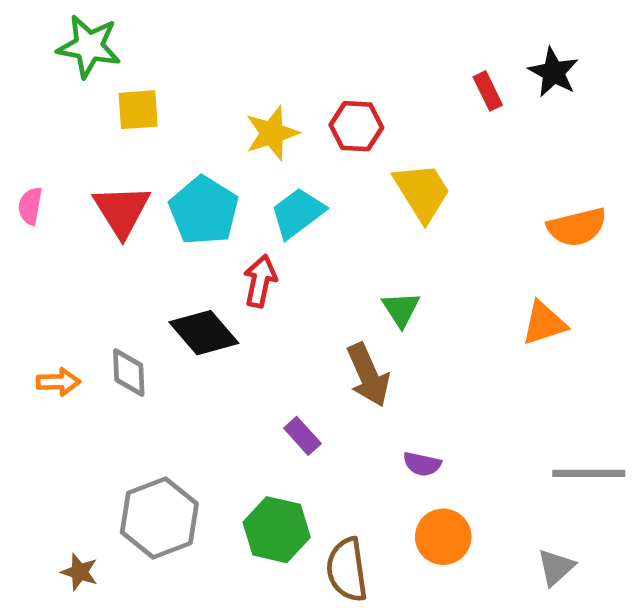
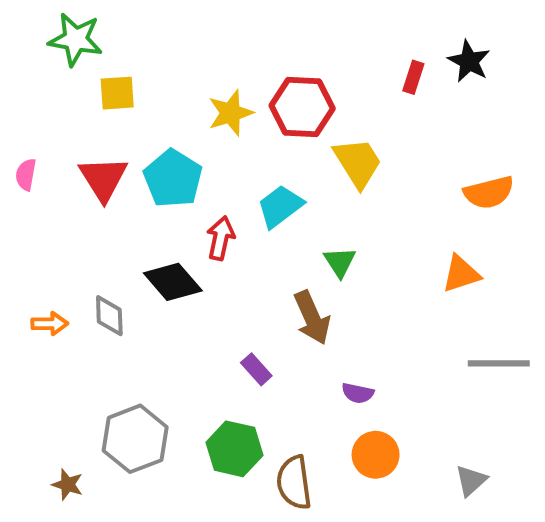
red rectangle: (488, 91) -> (413, 77), turned 44
red hexagon: (356, 126) -> (302, 107), size x1.4
cyan trapezoid: (298, 213) -> (280, 206), moved
gray line: (589, 473) -> (499, 363), moved

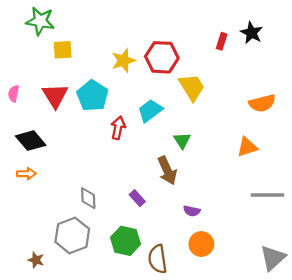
black diamond: (173, 282) -> (31, 141), moved
gray diamond: (109, 316) -> (88, 198), moved
gray triangle: (471, 481) -> (273, 258), moved, size x1.5

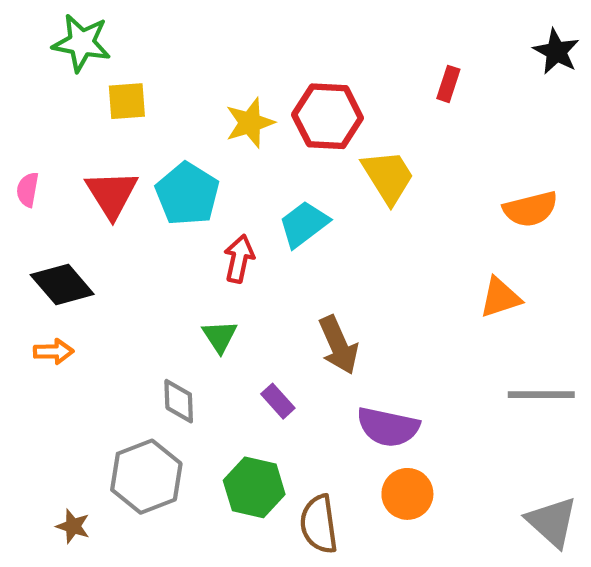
black star: (251, 33) -> (556, 52), moved
green triangle: (182, 141) -> (220, 336), moved
purple semicircle: (192, 211) -> (388, 427), size x1.8
gray triangle: (273, 258) -> (552, 522), turned -36

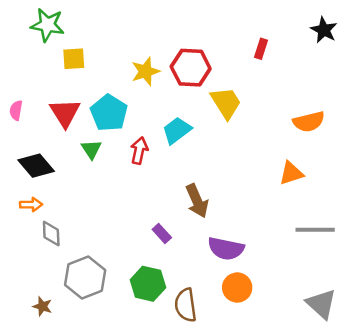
green triangle: (220, 336) -> (91, 149), moved
gray diamond: (179, 401) -> (51, 233), moved

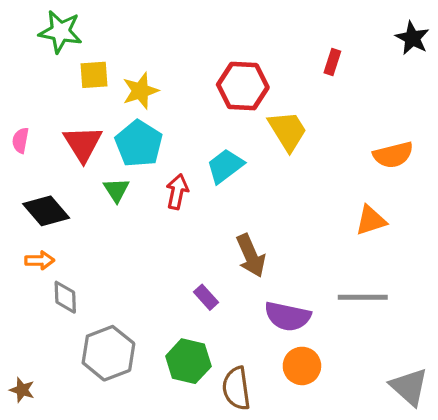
yellow star: (145, 71) -> (140, 91), moved
gray line: (315, 230) -> (363, 297), moved
brown star: (42, 306) -> (22, 390), moved

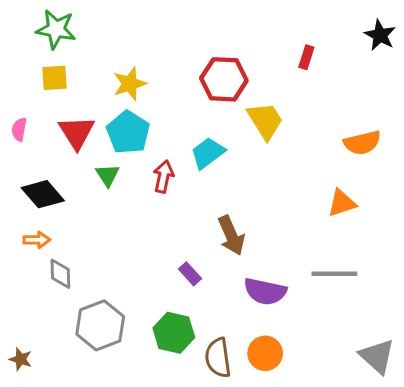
yellow square: (94, 75) -> (55, 78), moved
orange circle: (302, 366) -> (265, 353), moved

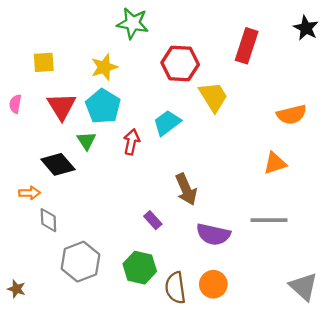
green star: (56, 29) -> (133, 23), moved
red rectangle: (306, 57) -> (247, 46), size x1.8
black diamond: (43, 194) -> (58, 164), moved

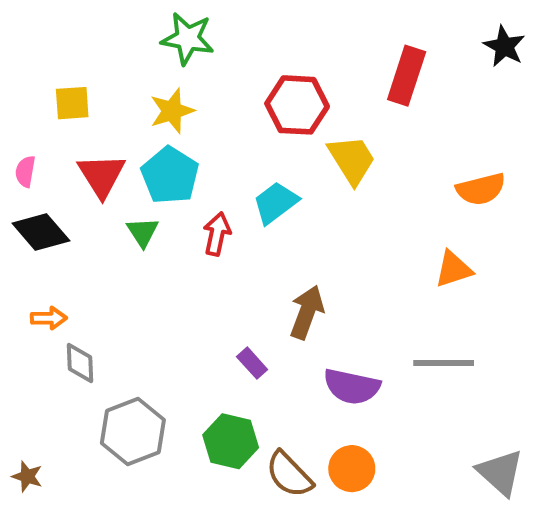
green star: (133, 23) -> (188, 39), moved
black diamond: (58, 164) -> (41, 232), moved
brown arrow: (186, 189) -> (307, 312), turned -136
brown semicircle: (175, 288) -> (289, 474), turned -36

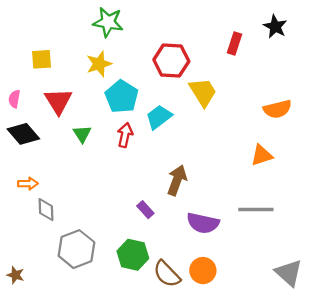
black star: (504, 46) -> (275, 27), moved
red rectangle: (407, 76) -> (235, 44), size x0.7
cyan pentagon: (170, 175) -> (122, 97), moved

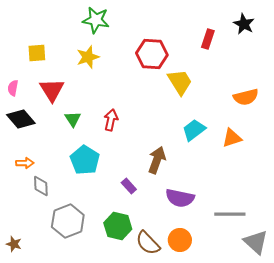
cyan pentagon: (122, 97) -> (85, 160), moved
cyan trapezoid: (159, 117) -> (194, 130), moved
gray line: (256, 210) -> (230, 214), moved

